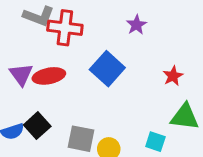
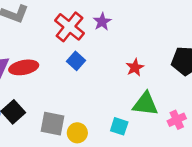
red cross: (65, 28) -> (69, 27), moved, turned 32
blue square: (107, 69) -> (76, 61), size x0.6

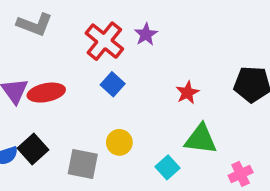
pink cross: (177, 120) -> (241, 174), moved
cyan square: (119, 126) -> (167, 167), turned 30
yellow circle: (77, 133) -> (119, 142), moved

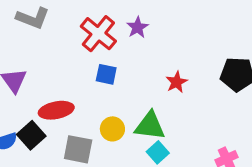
blue square: (113, 84) -> (106, 74), turned -30
red ellipse: (46, 93) -> (56, 110), moved
green triangle: (201, 139) -> (150, 126), moved

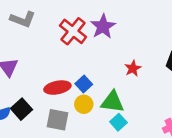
purple star: (137, 27) -> (103, 26), size x1.5
blue square: (106, 74) -> (84, 84), moved, turned 35
red ellipse: (56, 110) -> (57, 88), moved

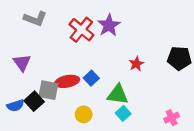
yellow circle: (84, 104) -> (84, 114), moved
gray square: (57, 120) -> (48, 90), moved

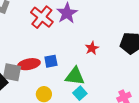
blue square: (91, 78) -> (51, 61), turned 32

